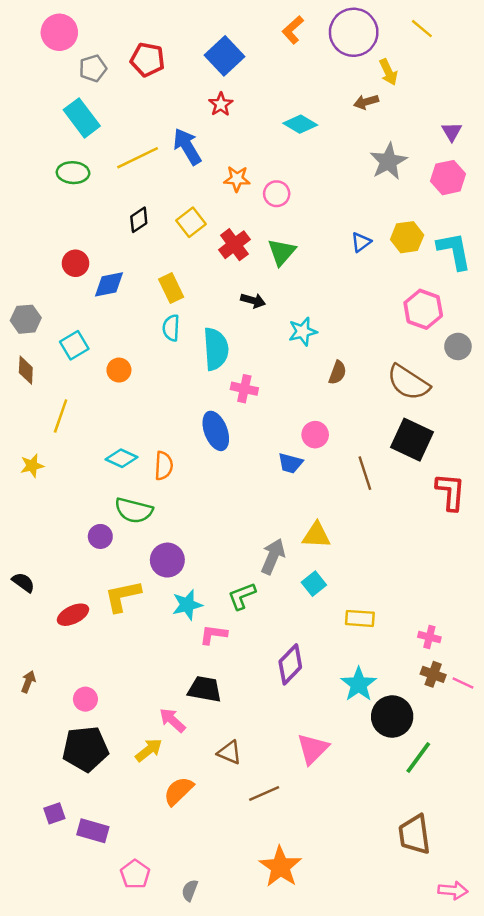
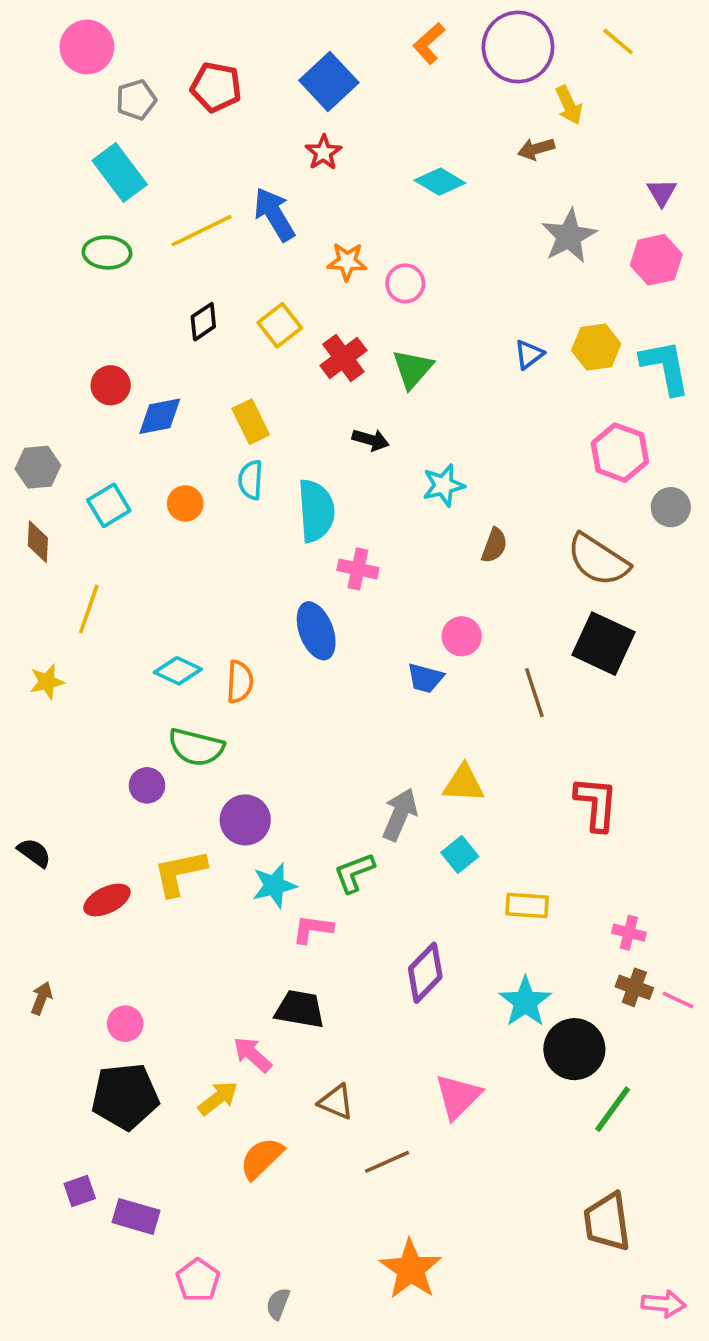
orange circle: (119, 370) -> (185, 504), moved
red L-shape: (450, 492) -> (596, 804), moved

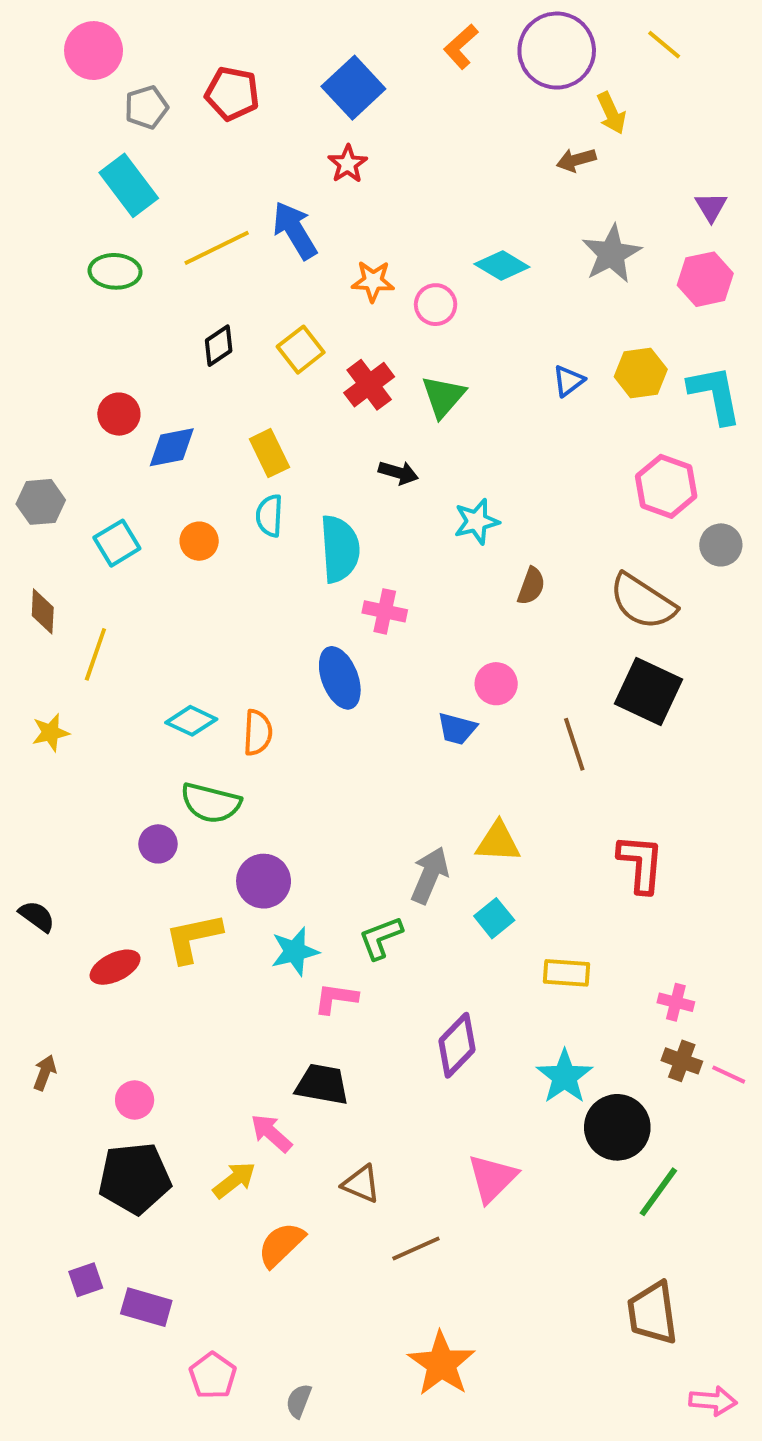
cyan diamond: (440, 182) -> (502, 265), moved
brown diamond: (38, 542) -> (43, 611), moved

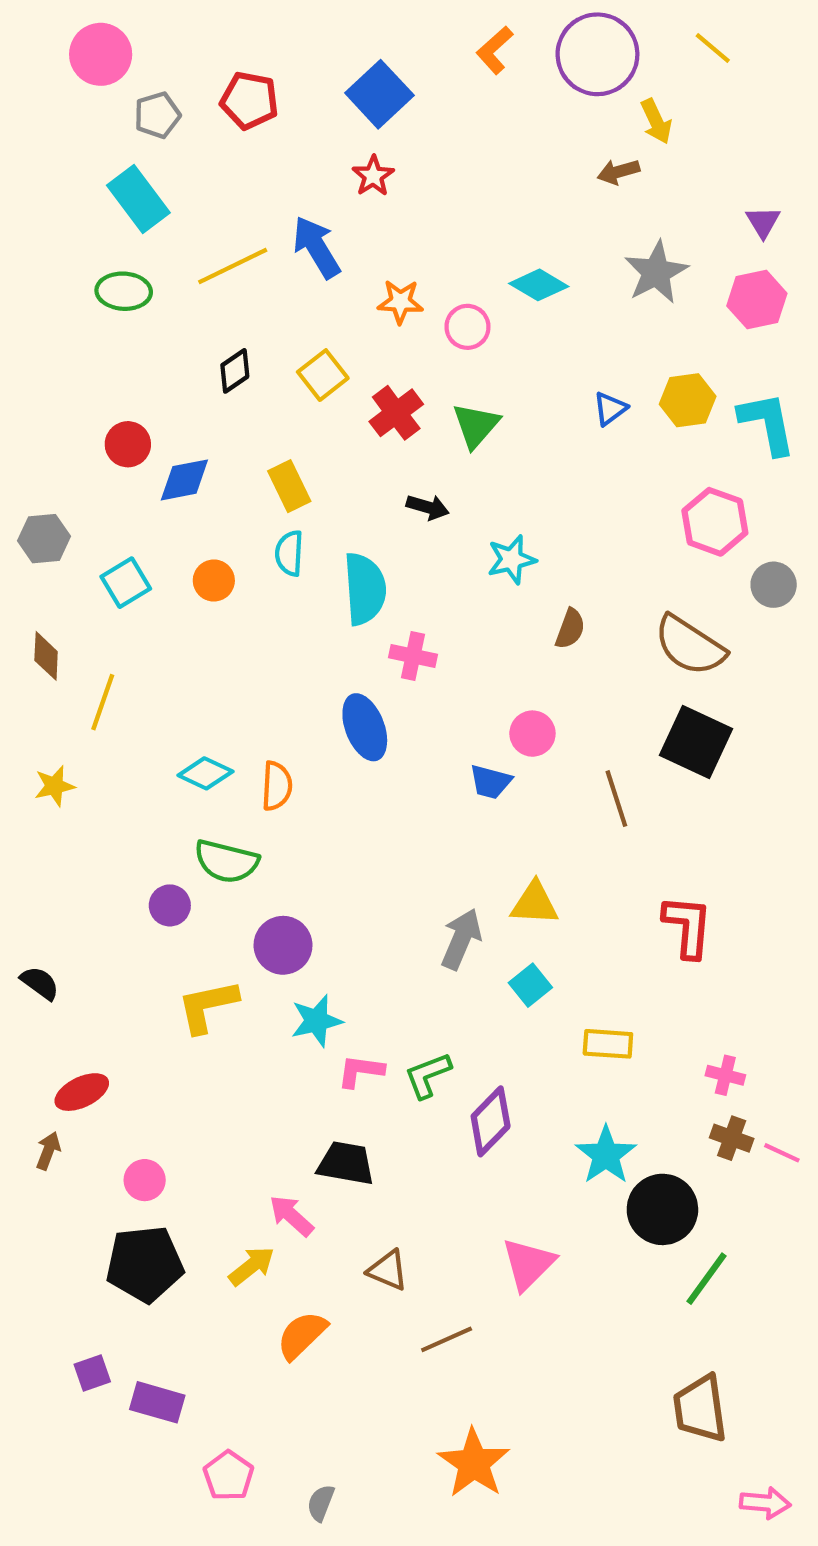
green L-shape: (381, 938) -> (428, 1075), moved
red ellipse: (115, 967) -> (82, 1092), moved

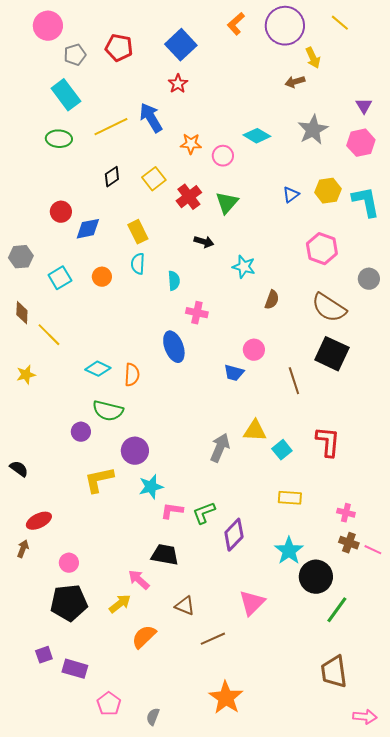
pink hexagon: (715, 522) -> (322, 249), moved
cyan star: (512, 560) -> (244, 267), turned 30
cyan semicircle: (365, 589) -> (174, 281), size x0.6
yellow line: (103, 702) -> (49, 335), turned -64
cyan square: (530, 985) -> (282, 450), moved

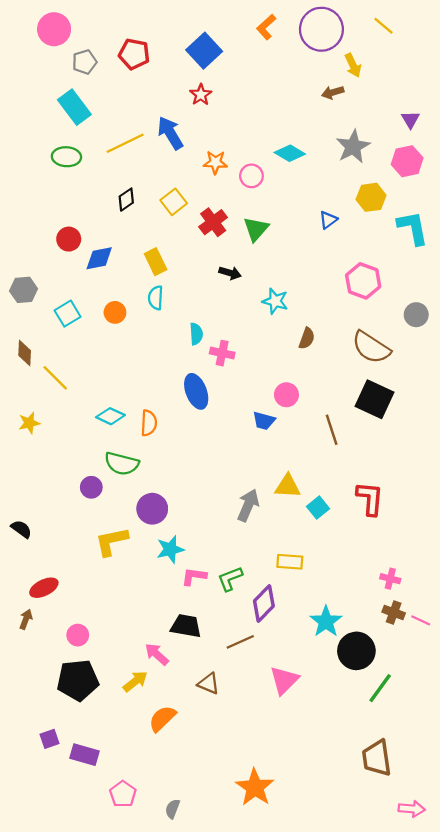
yellow hexagon: (328, 191) -> (371, 197), moved
cyan semicircle: (174, 281) -> (196, 334), moved
yellow rectangle: (290, 498) -> (290, 562), moved
brown line: (213, 639) -> (240, 642), moved

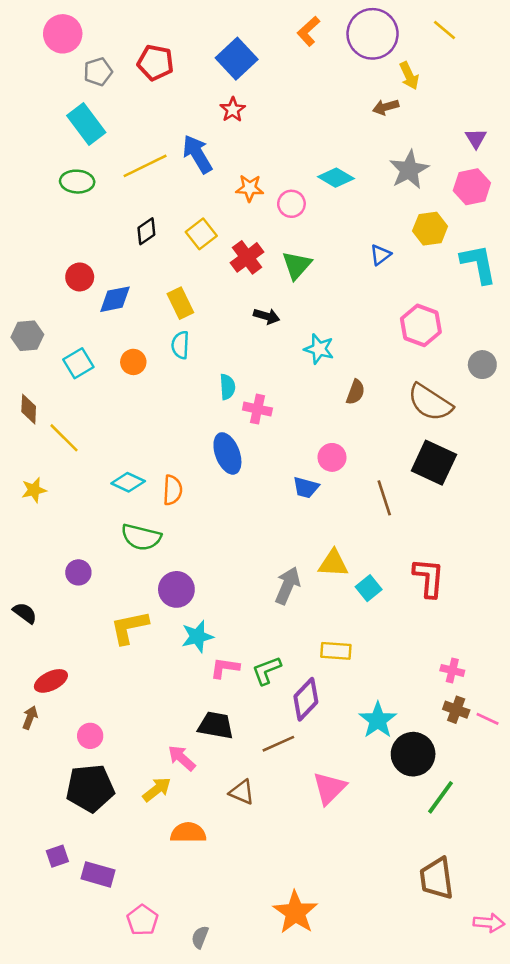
purple circle: (91, 487) -> (78, 572), moved
orange semicircle: (162, 719) -> (188, 833), turned 44
pink arrow: (412, 809) -> (489, 923), moved

